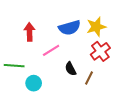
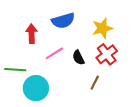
blue semicircle: (70, 28) -> (63, 21), moved
black semicircle: (71, 69) -> (78, 58), moved
cyan circle: (34, 83) -> (36, 88), size x1.5

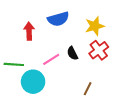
pink line: (54, 53) -> (51, 59), moved
brown line: (95, 83) -> (88, 89), moved

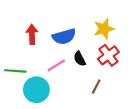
blue semicircle: (58, 19) -> (64, 37), moved
brown line: (88, 89) -> (96, 86), moved

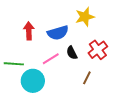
yellow star: (104, 29) -> (85, 17), moved

